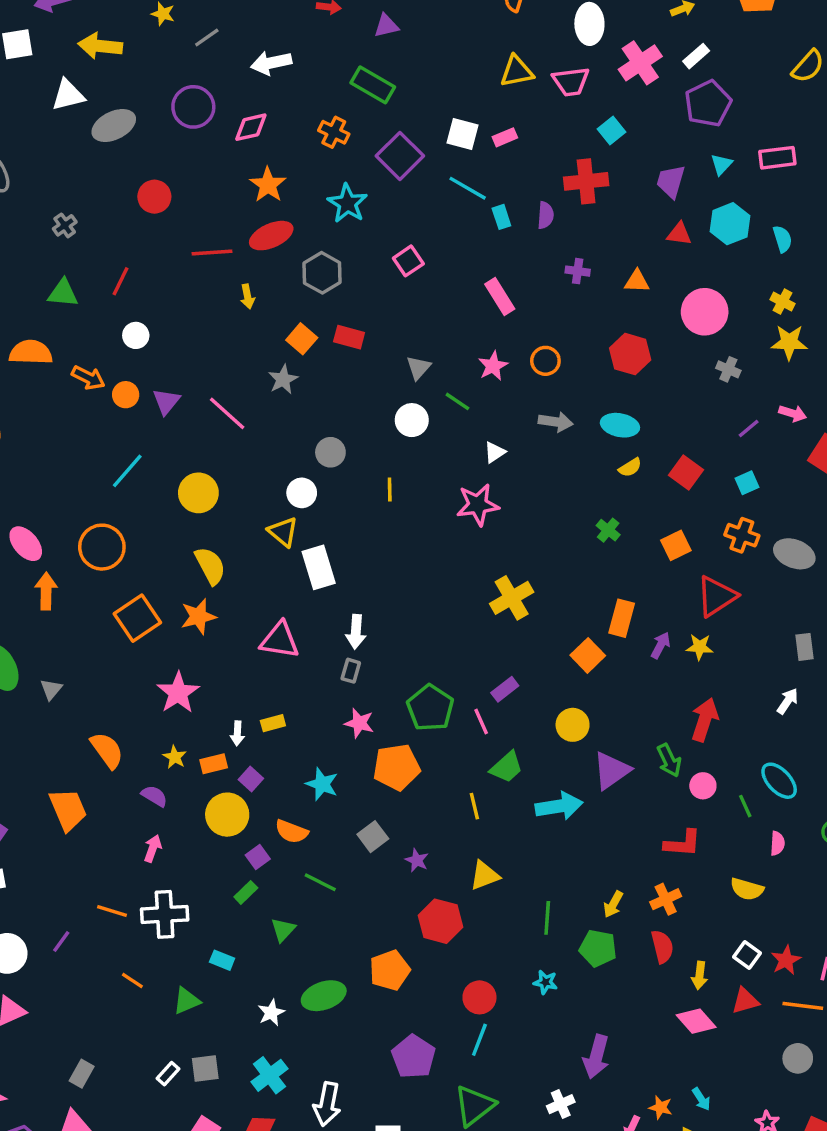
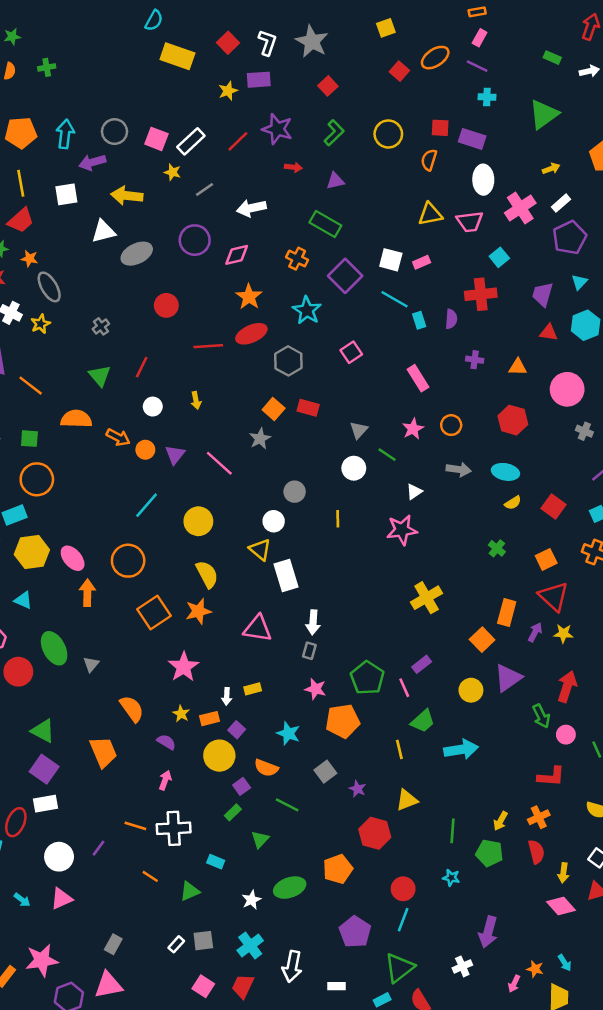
green triangle: (63, 293) -> (100, 376), turned 45
yellow arrow: (248, 296) -> (196, 400), moved
red triangle: (716, 596) -> (554, 596), moved, turned -44
purple triangle: (611, 771) -> (508, 678), moved

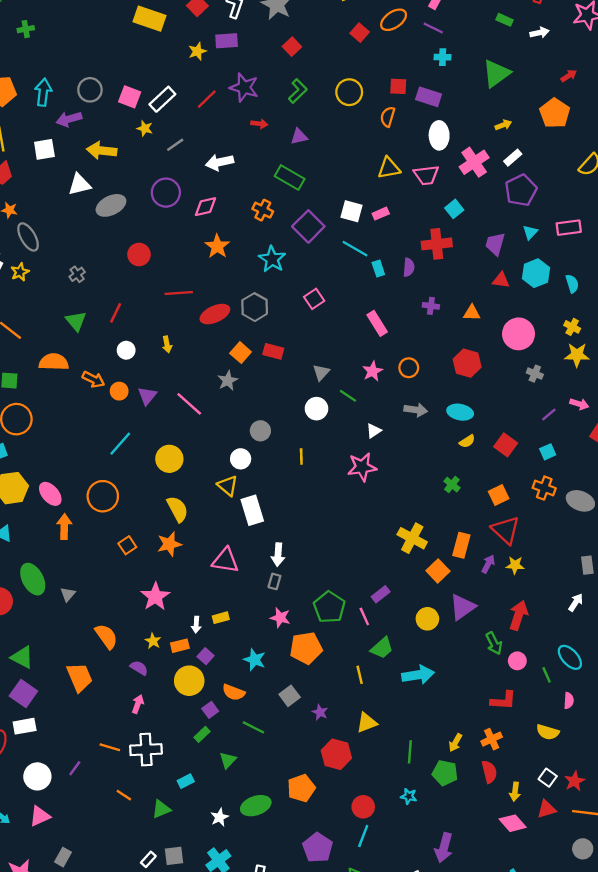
red ellipse: (251, 334) -> (215, 314), moved
yellow cross: (427, 598) -> (412, 538), moved, turned -32
orange square: (154, 613) -> (127, 545), size x0.6
cyan rectangle: (216, 862) -> (186, 781), turned -49
gray rectangle: (113, 944) -> (63, 857), moved

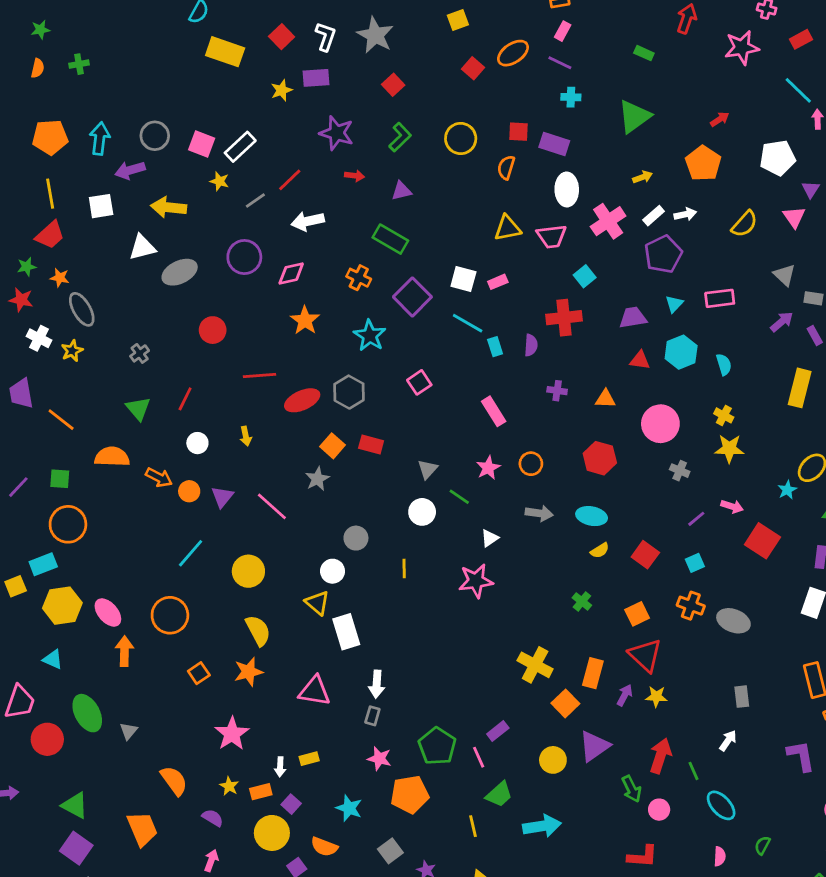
white arrow: (540, 33) -> (685, 214), moved
red line: (207, 99) -> (290, 180), moved
purple trapezoid: (495, 244) -> (633, 318), turned 65
green line: (547, 675) -> (694, 771), moved

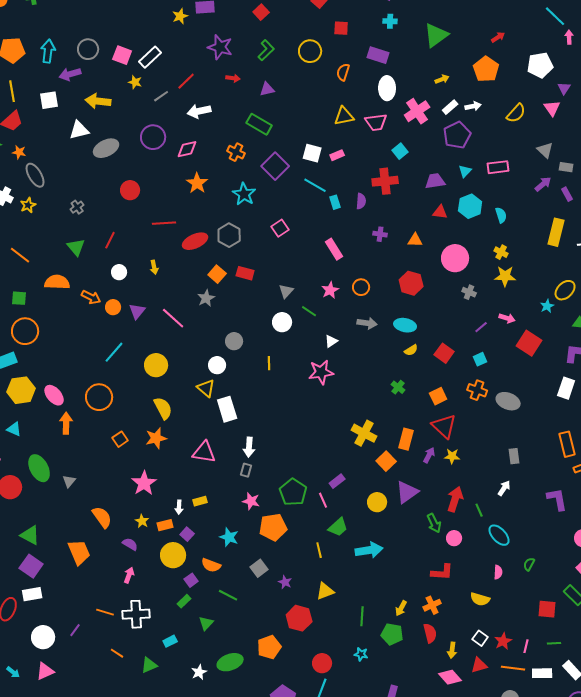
red square: (519, 132) -> (341, 28), moved

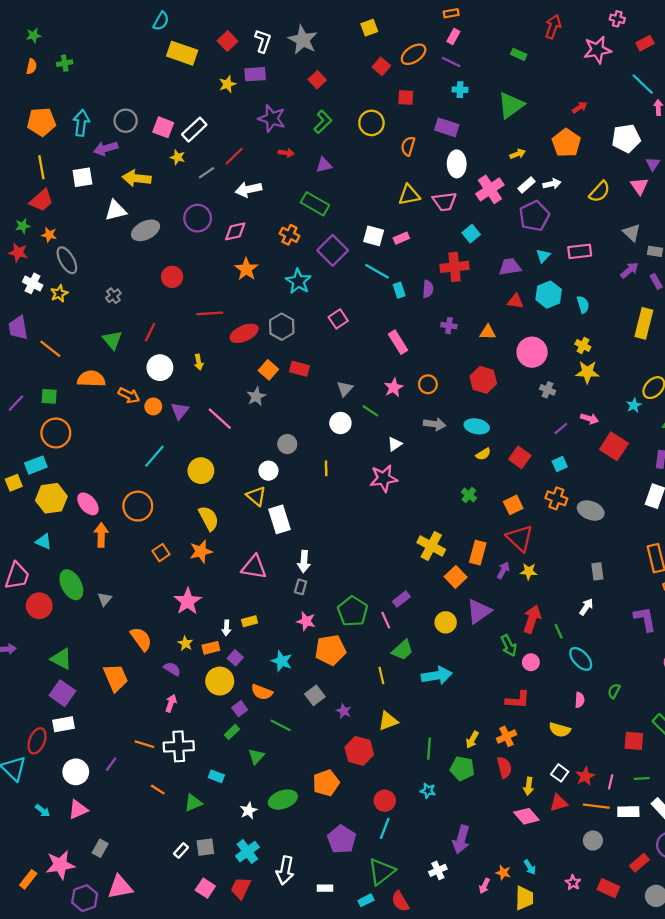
white circle: (119, 272) -> (160, 368), size x1.5
cyan rectangle: (170, 641) -> (216, 776), turned 48

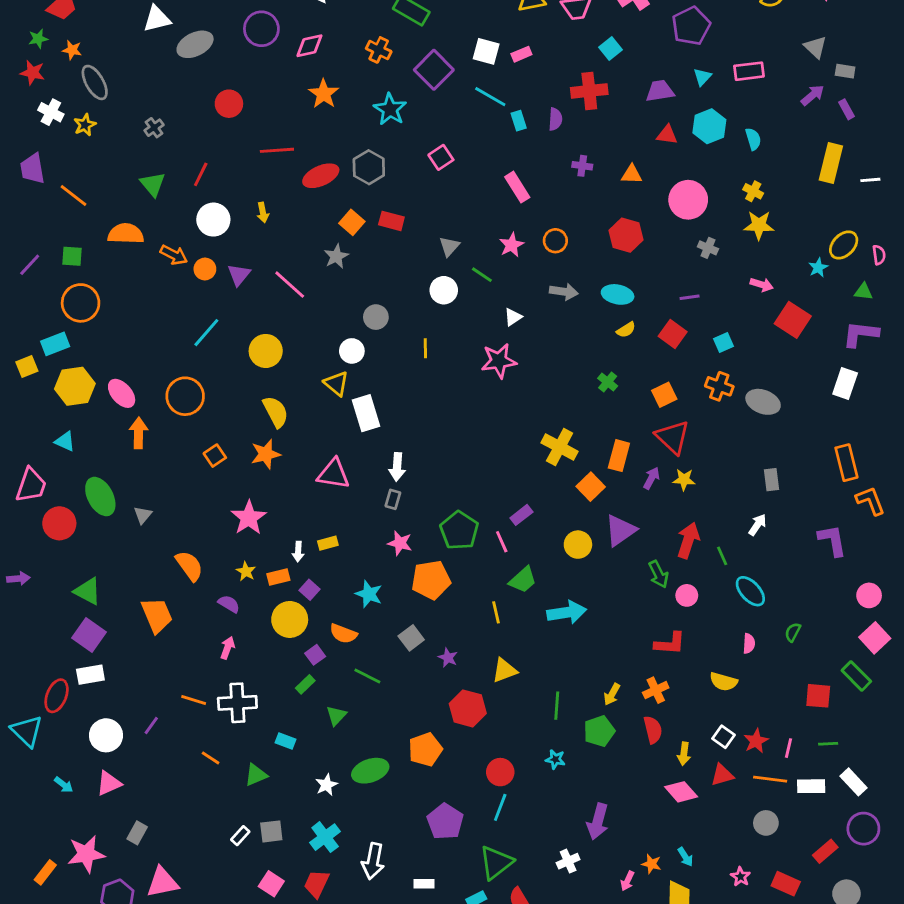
purple line: (561, 429) -> (690, 297), moved, turned 32
green pentagon: (462, 769) -> (599, 731), turned -30

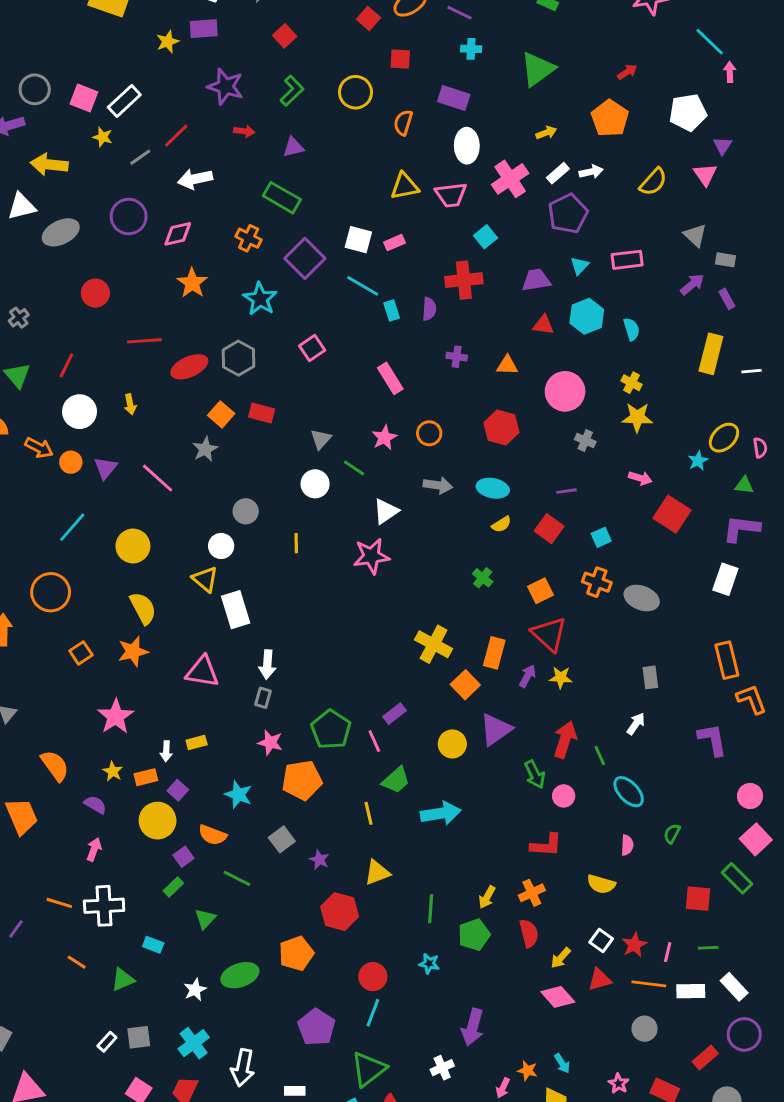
white triangle: (513, 317) -> (386, 511), size x1.4
yellow arrow: (684, 754) -> (561, 958), turned 35

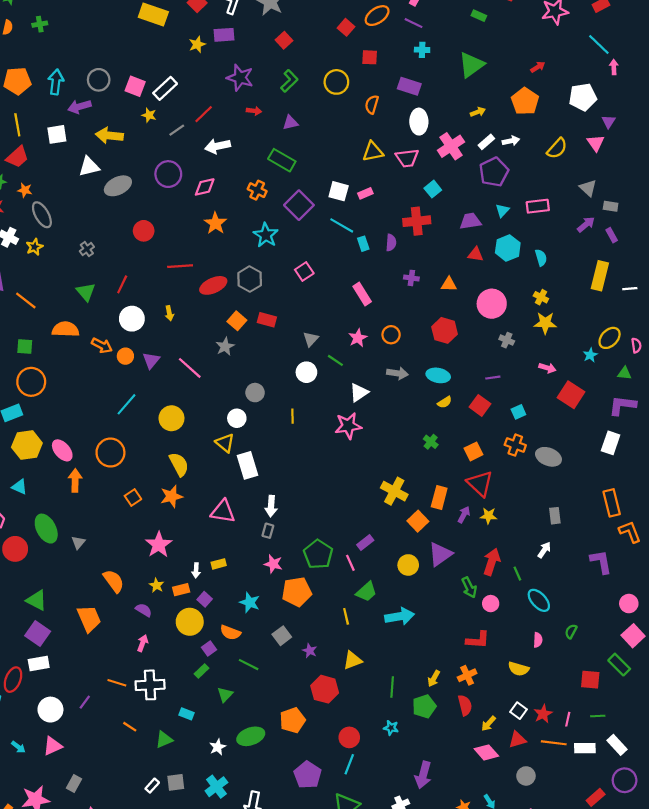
gray circle: (645, 1029) -> (526, 776), moved

